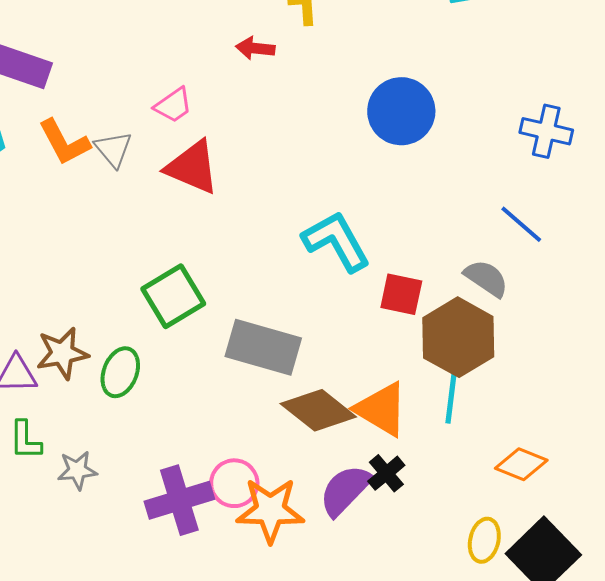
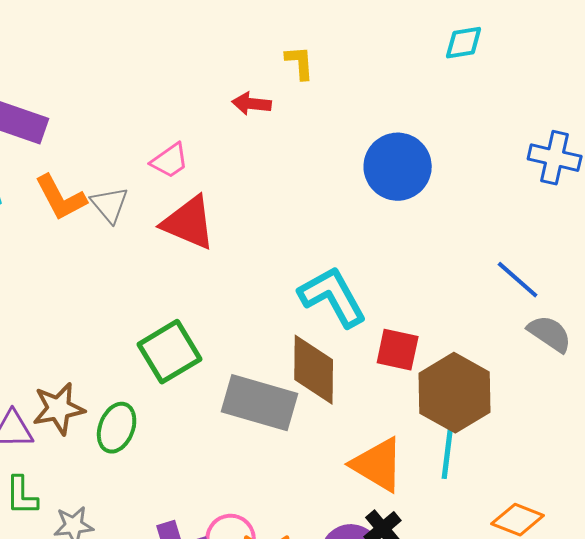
blue cross: (546, 131) -> (555, 158), moved
gray semicircle: (486, 278) -> (550, 334), moved
brown diamond: (318, 410) -> (314, 370), moved, turned 52

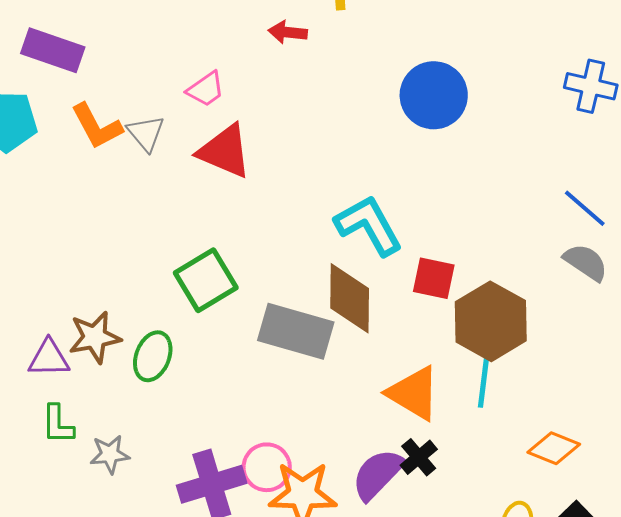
blue line: (518, 280) -> (585, 208), moved

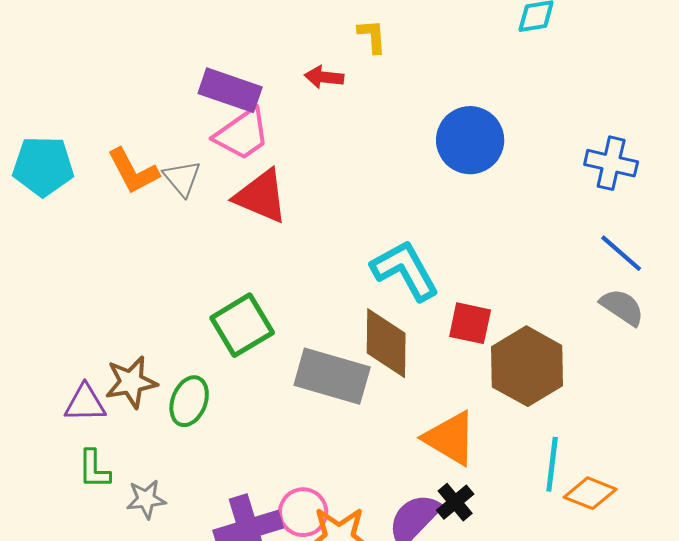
purple rectangle: (53, 50) -> (230, 90), moved
blue cross: (591, 86) -> (611, 163), moved
pink trapezoid: (206, 89) -> (242, 134), size x1.5
cyan line: (484, 380) -> (552, 464), moved

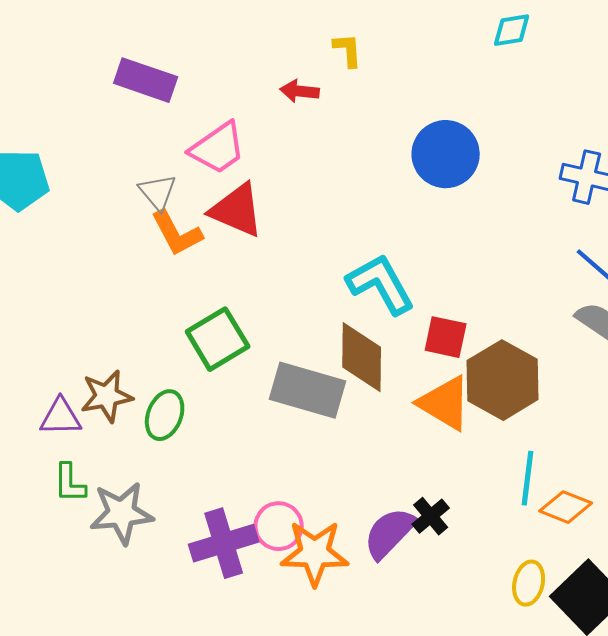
purple rectangle: (230, 90) -> (146, 80), moved
orange L-shape: (133, 171) -> (177, 233), moved
orange triangle: (450, 438) -> (445, 403), moved
gray star: (146, 499) -> (122, 513), size x1.6

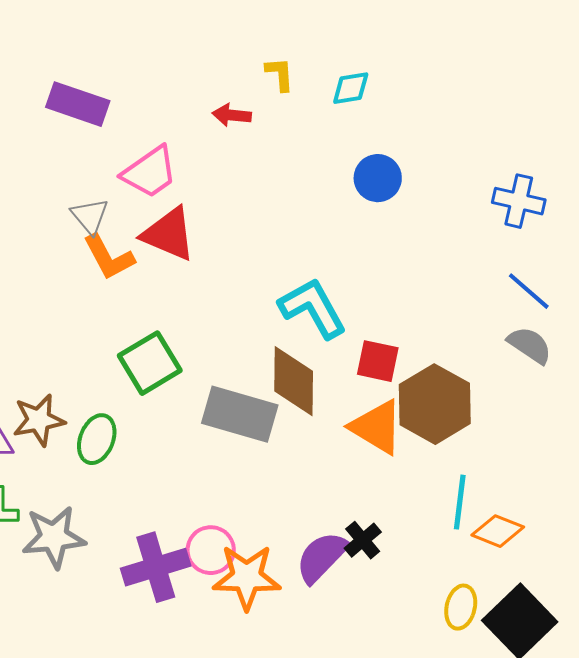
cyan diamond: (512, 30) -> (351, 88), moved
blue circle: (446, 154) -> (378, 178), size x0.7

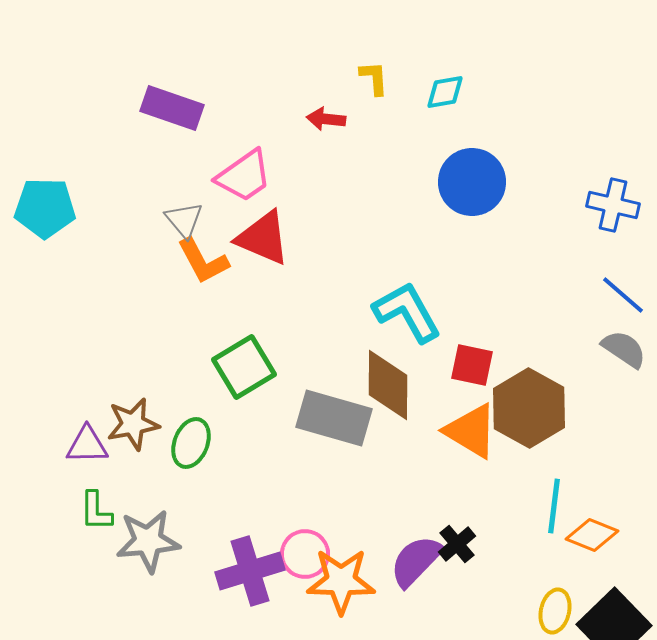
blue circle: (378, 178) -> (472, 182), size x1.4

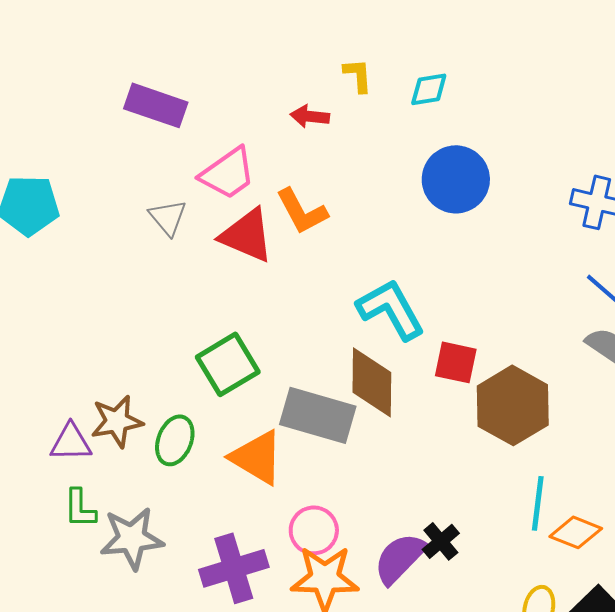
orange L-shape: (203, 261) -> (302, 211), moved
orange triangle: (471, 431) -> (257, 457), moved
pink circle: (305, 554) -> (314, 530), moved

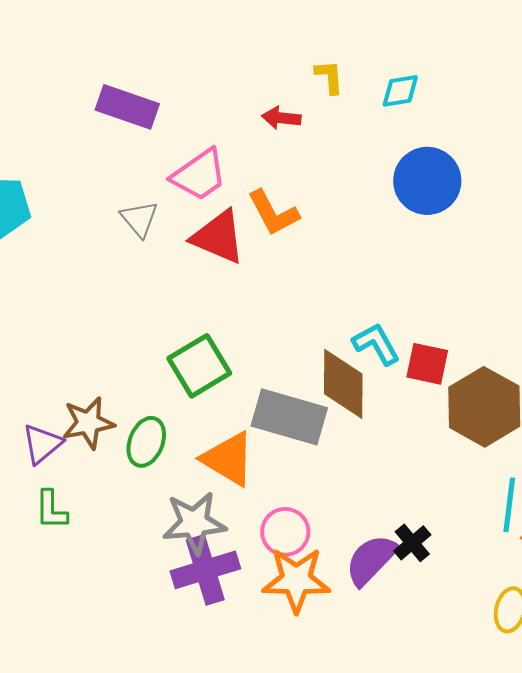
cyan L-shape: (391, 309) -> (376, 344), moved, size x0.7
purple triangle: (71, 442) -> (42, 444), turned -39
gray star: (132, 538) -> (194, 523), moved

